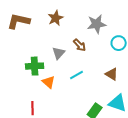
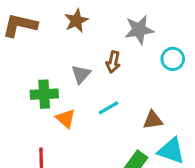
brown arrow: (80, 45) -> (113, 62), turned 56
brown triangle: (112, 74) -> (153, 120), moved, turned -40

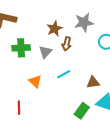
brown star: (76, 21) -> (54, 29), moved
green cross: (44, 94) -> (21, 48), moved

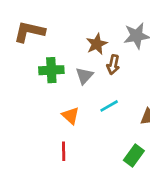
red line: (19, 108) -> (64, 151), moved

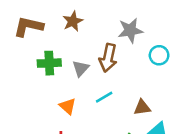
brown star: (97, 44) -> (73, 21), moved
brown arrow: (113, 65) -> (108, 58), size x1.5

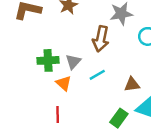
green cross: (49, 63) -> (48, 60), moved
gray triangle: (81, 68) -> (73, 62), moved

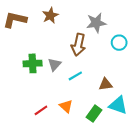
orange triangle: (64, 83) -> (66, 106), moved
red line: (58, 114) -> (41, 110), turned 56

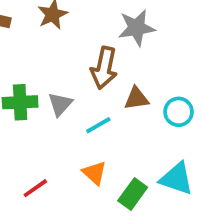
cyan circle: (119, 43) -> (179, 112), moved
brown triangle: (106, 84) -> (137, 98), moved
orange triangle: (66, 106) -> (95, 173), moved

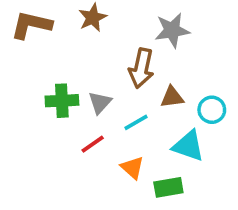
cyan triangle: (177, 179) -> (188, 146), moved
red line: (35, 188) -> (93, 144), moved
green rectangle: (133, 194) -> (168, 187), turned 44

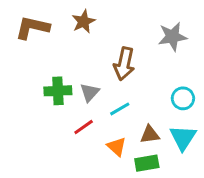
gray star: (172, 30) -> (172, 37), moved
brown triangle: (172, 97) -> (150, 135), moved
cyan triangle: (188, 146) -> (183, 138), moved, turned 44

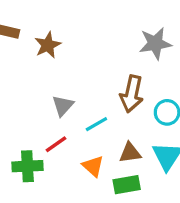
brown star: (84, 22) -> (48, 45), moved
brown arrow: (124, 64) -> (132, 94), moved
green cross: (58, 91) -> (27, 166), moved

